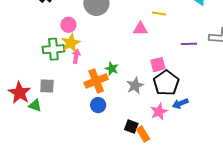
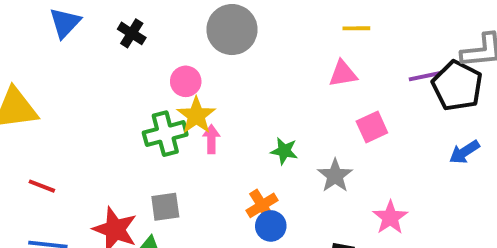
pink triangle: (140, 29) -> (343, 74), moved
orange cross: (96, 81) -> (262, 205), moved, size x0.7
black pentagon: (166, 83) -> (457, 86), moved
blue arrow: (180, 104) -> (464, 152), moved

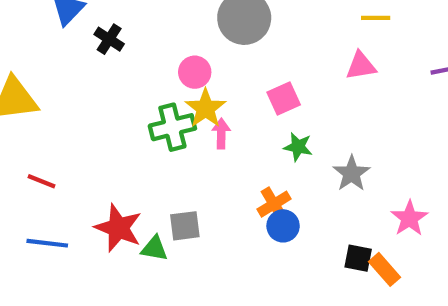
black cross: (132, 33) -> (109, 39), moved
pink square: (372, 127) -> (284, 99), moved
gray square: (165, 207) -> (185, 226), moved

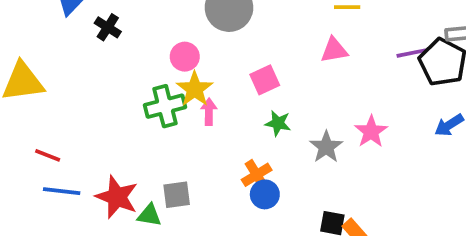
pink star: (409, 218) -> (371, 132), moved
blue line: (47, 243) -> (62, 191), moved

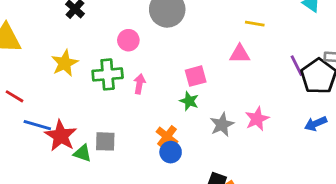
purple line: (411, 53) -> (297, 66), turned 65
pink square: (265, 80) -> (196, 76), moved
yellow star: (195, 89) -> (65, 63), moved
orange cross: (257, 175) -> (167, 137), turned -30
blue line: (62, 191) -> (37, 125), moved

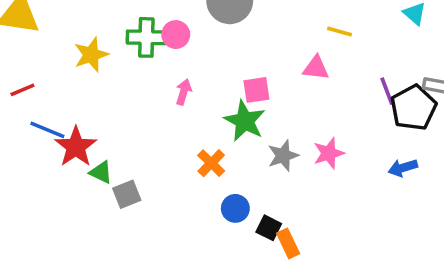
green cross: (108, 74) -> (146, 37), moved
red line: (15, 96) -> (22, 90), turned -60
green star: (189, 101) -> (245, 121), size x1.6
gray square: (105, 141) -> (127, 194), moved, turned -30
blue circle: (171, 152) -> (235, 208), moved

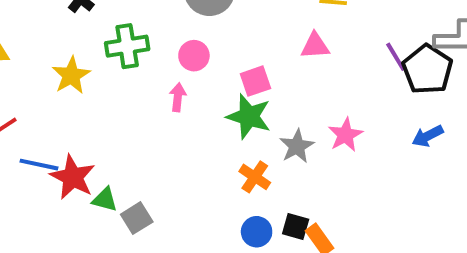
pink circle: (176, 35) -> (194, 56), moved
orange cross: (211, 163) -> (255, 177), moved
blue circle: (235, 208) -> (257, 232), moved

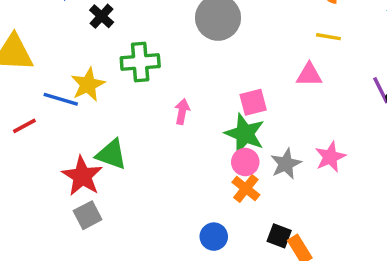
pink circle: (194, 56) -> (245, 162), moved
blue line: (39, 165) -> (61, 99), moved
green triangle: (105, 200) -> (111, 154), moved, size x1.4
gray square: (137, 218) -> (88, 215), moved
blue circle: (257, 232) -> (214, 237), moved

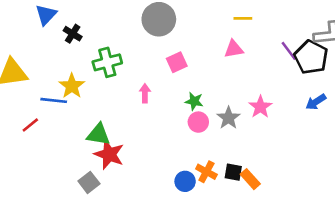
pink square: (253, 102) -> (177, 62), moved
green star: (245, 134) -> (194, 101), size x0.6
red star: (82, 176) -> (109, 154), moved
orange cross: (246, 189) -> (206, 172), moved

